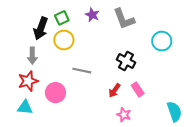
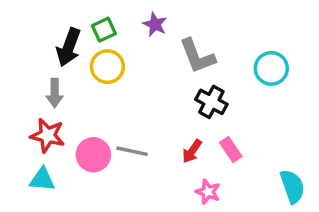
gray L-shape: (124, 19) -> (197, 56), moved
gray line: (82, 71) -> (132, 151), moved
red star: (28, 81) -> (48, 135), turned 30

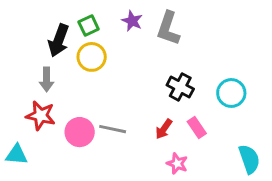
gray L-shape: (197, 56) -> (168, 28), moved, turned 40
cyan circle: (271, 68) -> (231, 93), moved
cyan triangle: (42, 179) -> (17, 155), moved

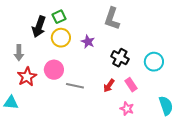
purple star: (132, 21) -> (88, 42), moved
gray arrow: (47, 79) -> (19, 53), moved
red star: (41, 116) -> (27, 77), turned 30
pink circle: (80, 132) -> (54, 70), moved
pink star: (177, 164) -> (127, 109), moved

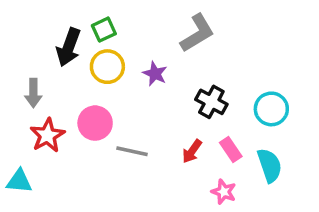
gray L-shape: (112, 19) -> (197, 33), turned -140
cyan semicircle: (166, 106) -> (270, 165), moved

